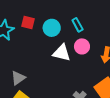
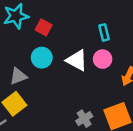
red square: (28, 22) -> (44, 27), moved
cyan circle: (52, 28) -> (42, 58), moved

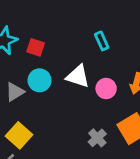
pink circle: (103, 59) -> (106, 88), moved
gray triangle: (18, 76) -> (15, 92), moved

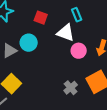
red square: (36, 47) -> (41, 18), moved
white triangle: (78, 76) -> (66, 33), moved

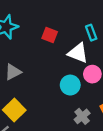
cyan circle: (29, 43) -> (70, 85), moved

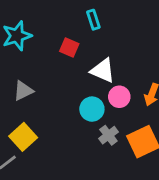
cyan rectangle: (91, 33) -> (93, 20), moved
gray cross: (82, 116) -> (108, 135), moved

